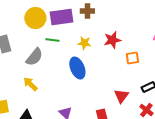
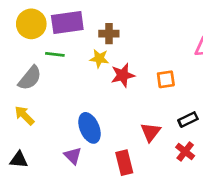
brown cross: (87, 11) -> (109, 34), moved
red star: (112, 40) -> (123, 75), moved
blue ellipse: (77, 68) -> (90, 128), moved

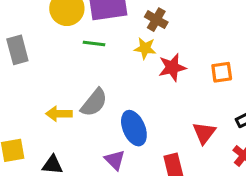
brown cross: (109, 34) -> (156, 20), turned 30
gray semicircle: (30, 78) -> (94, 103), moved
yellow arrow: (24, 115) -> (59, 114), turned -45

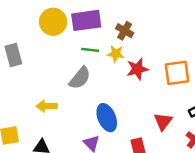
green line: (94, 44) -> (90, 50), moved
orange square: (222, 72) -> (177, 73), size x1.5
gray semicircle: (94, 103) -> (80, 78), moved

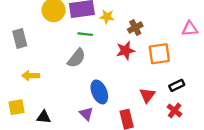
brown cross: (125, 31) -> (135, 28), moved, turned 32
yellow star: (116, 54) -> (107, 17), moved
yellow arrow: (47, 106) -> (31, 76), moved

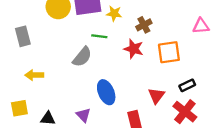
green line: (85, 34) -> (99, 36), moved
red star: (125, 50) -> (134, 49), turned 30
red cross: (175, 110) -> (185, 112), size x1.5
purple triangle: (86, 114) -> (83, 115), moved

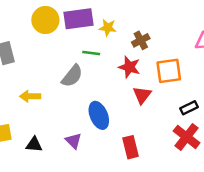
yellow arrow: (34, 75) -> (30, 96), moved
red triangle: (156, 96) -> (142, 95), moved

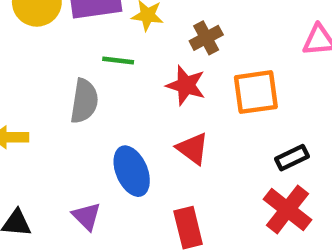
gray semicircle: (72, 76) -> (84, 101), turned -30
red triangle: (142, 95) -> (193, 149), moved, turned -30

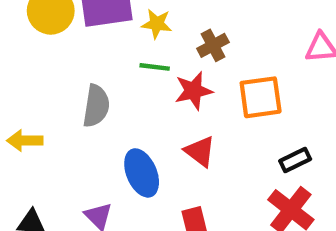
green line: (118, 60) -> (155, 67), moved
red star: (186, 85) -> (193, 91), turned -30

